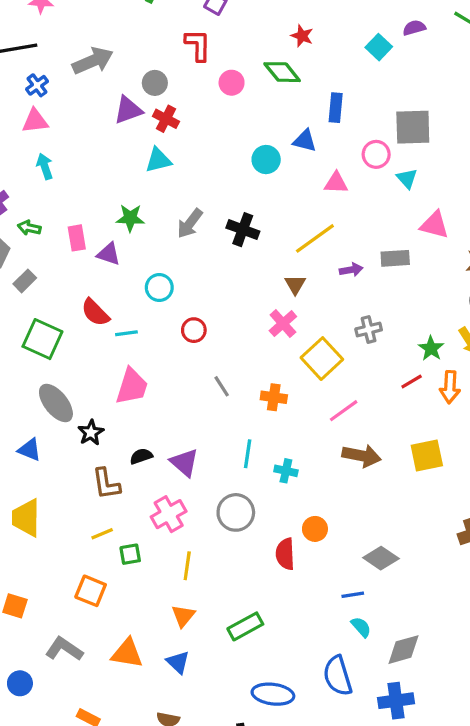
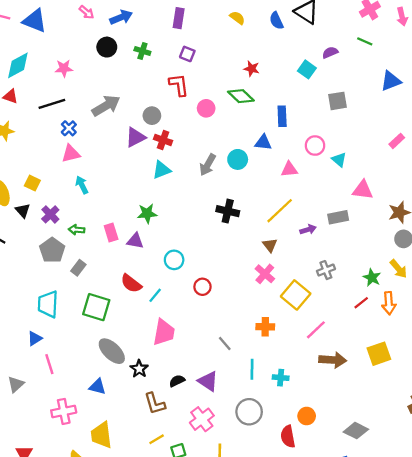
gray square: (413, 127) -> (337, 101), moved, size x0.7
gray arrow: (190, 223) -> (208, 165), moved
cyan line: (126, 333) -> (155, 295), turned -35
gray line: (222, 386) -> (225, 343), moved

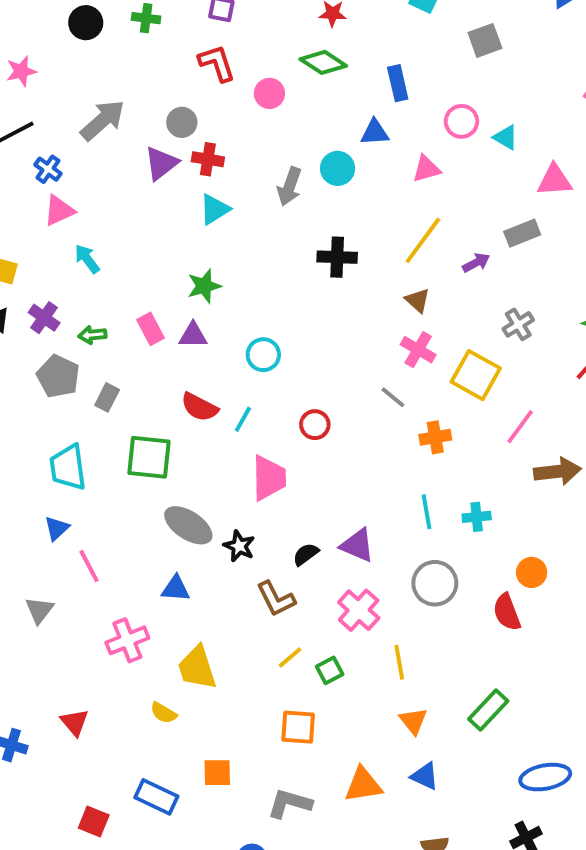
red circle: (202, 287) -> (315, 425), moved
gray line: (225, 343) -> (393, 397), moved

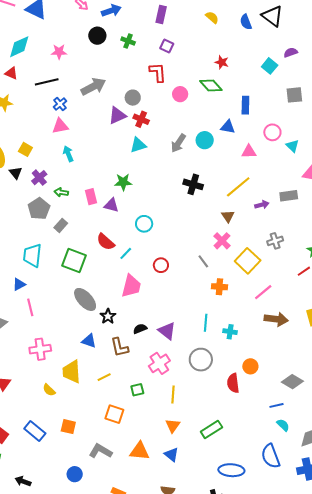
blue triangle: (176, 589) -> (89, 341), moved
yellow line: (290, 658) -> (104, 377), moved

